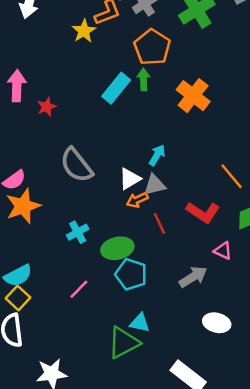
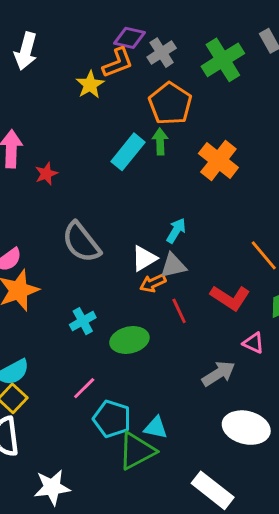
cyan pentagon: (131, 274) -> (112, 419), moved
white ellipse: (217, 323) -> (246, 428), size x1.4

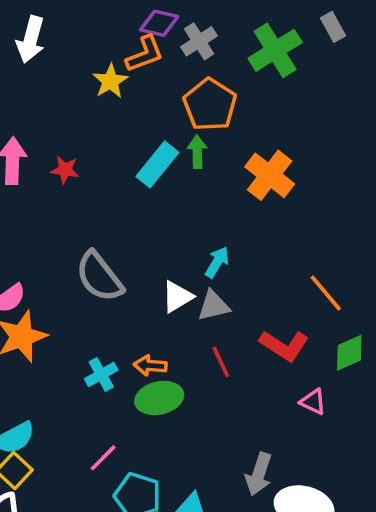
red star: (46, 174) -> (65, 170), moved, turned 30
orange arrow: (153, 283) -> (150, 365), moved, turned 30
gray arrow: (218, 374) -> (259, 474), moved, turned 140

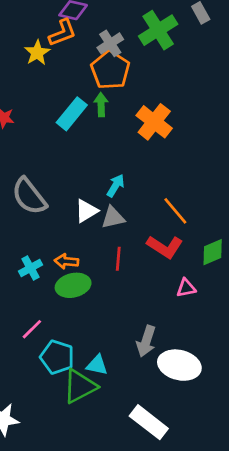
gray cross: (199, 41) -> (110, 43), moved
orange line: (326, 293) -> (175, 211), moved
red line: (221, 362) -> (118, 259), turned 30
pink triangle: (313, 402) -> (186, 288), turned -36

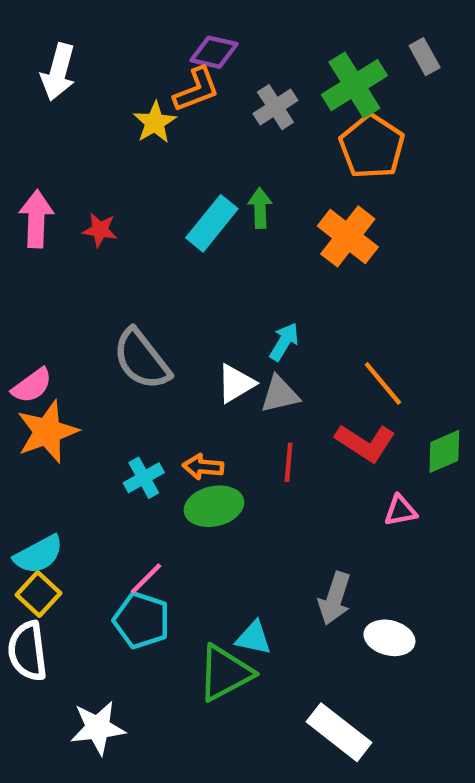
orange pentagon: (110, 70) -> (372, 147), moved
cyan pentagon: (57, 357) -> (142, 620), moved
white ellipse: (179, 365) -> (389, 638), size x0.7

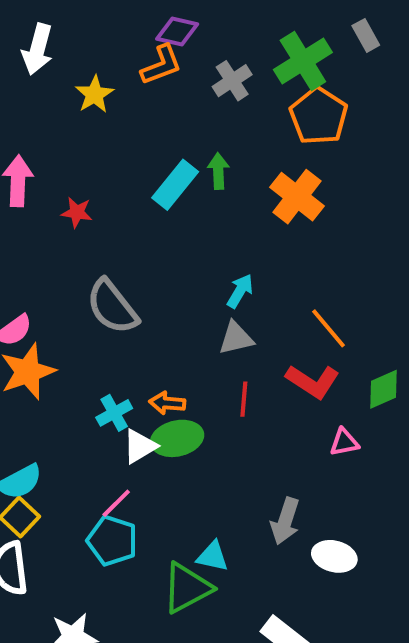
yellow star: (155, 122) -> (95, 94), moved
red star: (100, 230) -> (77, 212), moved
white triangle: (236, 383) -> (140, 446), moved

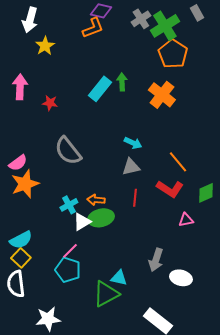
gray cross: (232, 81) -> (141, 19), moved
yellow star: (95, 94) -> (45, 46), moved
cyan arrow: (240, 291) -> (133, 143), turned 84

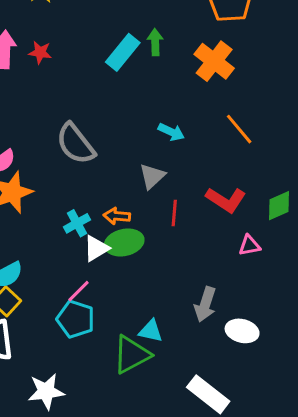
red star: (50, 103) -> (40, 52), moved
orange line: (178, 162) -> (239, 129), moved
gray triangle: (131, 167) -> (152, 176), moved, turned -30

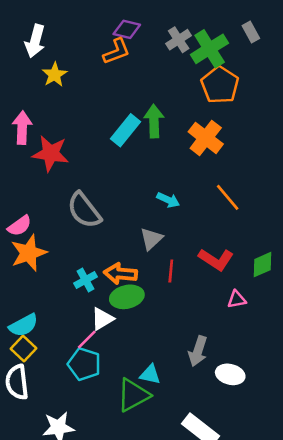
green arrow: (155, 42) -> (154, 121), size x1.4
red star: (40, 52) -> (51, 153), moved, size x1.8
orange arrow: (117, 216) -> (120, 274), size x1.4
white triangle: (96, 248) -> (102, 319), moved

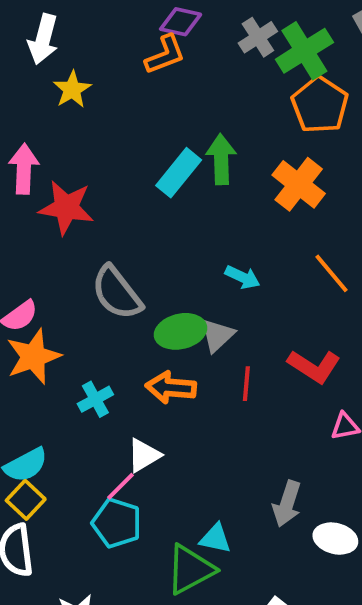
cyan cross: (85, 280) -> (95, 399), moved
green ellipse: (127, 297) -> (181, 331), moved

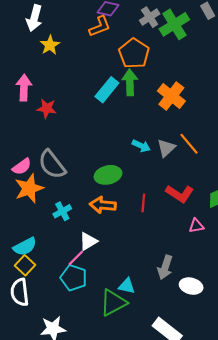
orange pentagon: (320, 105) -> (134, 53), moved
red star: (66, 208) -> (47, 108), size x0.7
gray semicircle: (117, 293) -> (52, 165), moved
gray triangle: (217, 335) -> (166, 148), moved

